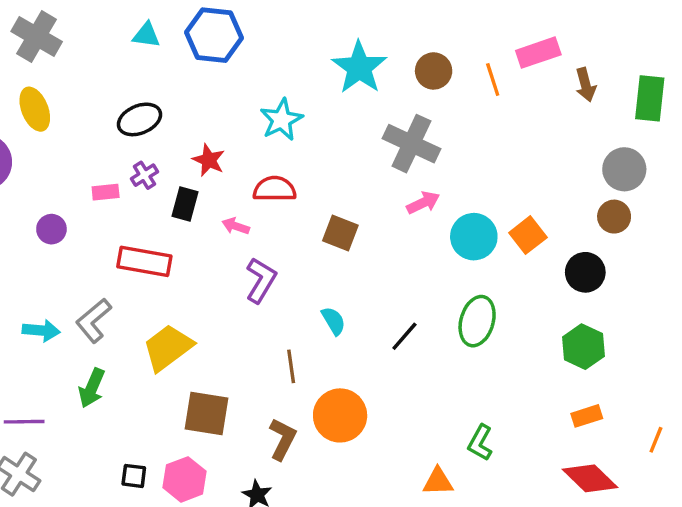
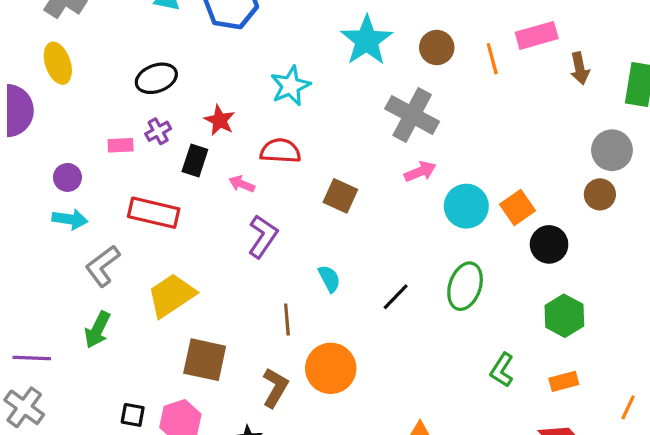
black circle: (585, 272) -> (549, 244), moved
cyan arrow: (41, 330) -> (70, 219), moved
green L-shape: (480, 443) -> (502, 370), moved

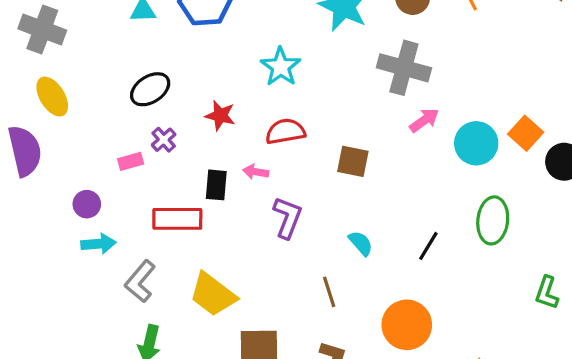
black rectangle: (195, 161) -> (216, 185), moved
yellow trapezoid: (171, 295) -> (213, 294), turned -96
orange circle: (331, 368) -> (407, 325), moved

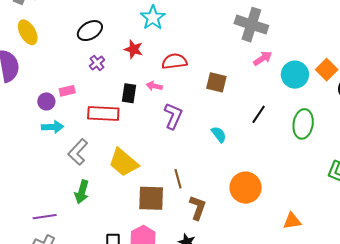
cyan star: (281, 67) -> (153, 18), moved
pink rectangle: (131, 161) -> (67, 91), moved
black line: (428, 246) -> (259, 114), moved
brown line: (329, 292) -> (178, 179), moved

